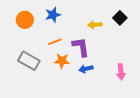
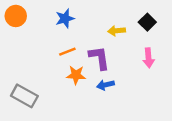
orange circle: (25, 20) -> (16, 16), moved
gray rectangle: (29, 61) -> (24, 96), moved
pink arrow: (121, 72) -> (149, 58), moved

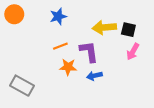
black square: (147, 22) -> (128, 30), moved, turned -32
yellow arrow: (117, 31) -> (104, 27), size x1.5
pink arrow: (149, 58) -> (133, 52), turned 35

